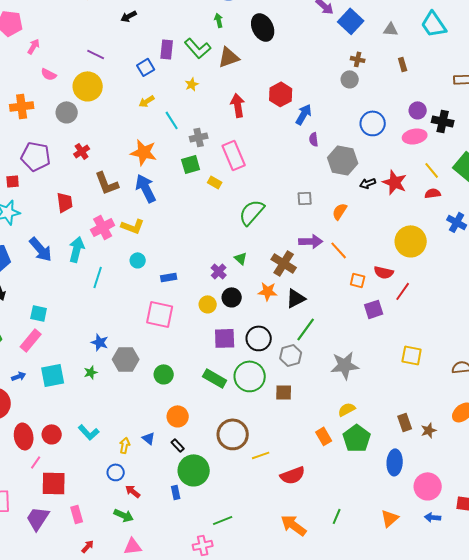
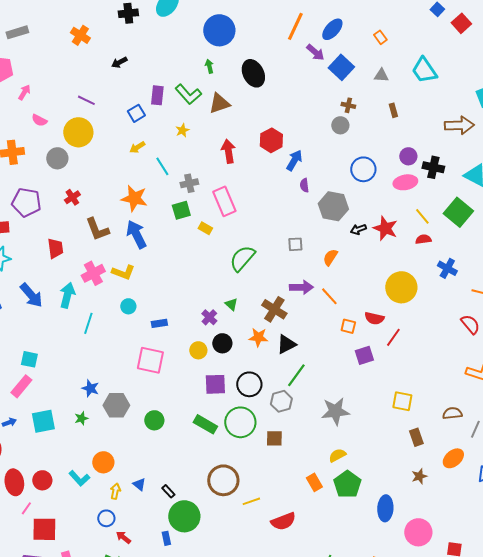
orange circle: (178, 416) -> (103, 462), moved
brown rectangle: (405, 422) -> (416, 437), moved

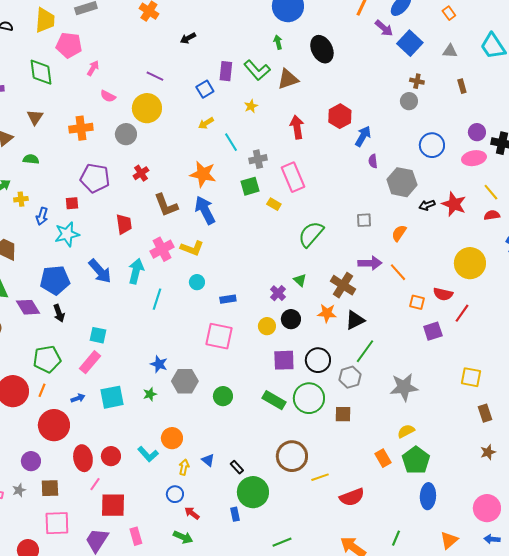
blue ellipse: (385, 508) -> (428, 496), moved

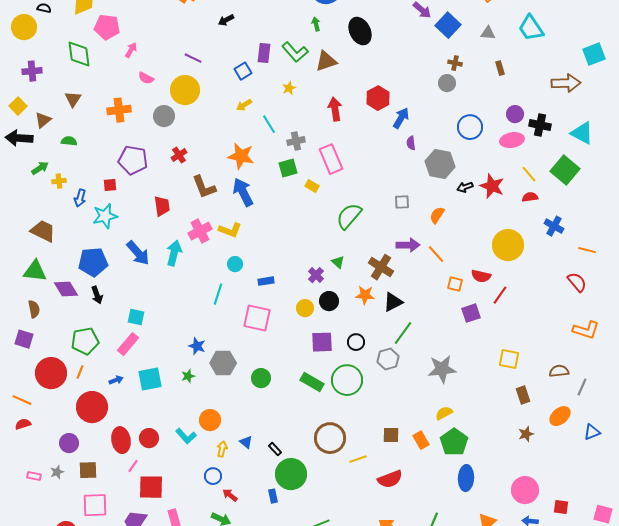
cyan line: (157, 299) -> (218, 294), moved
black circle: (318, 360) -> (356, 342), size x0.7
brown square: (343, 414) -> (391, 435), moved

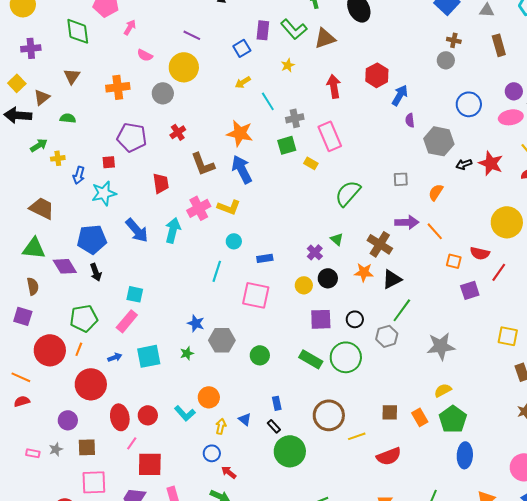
brown rectangle: (500, 68) -> (499, 45), size x1.5
blue rectangle: (273, 496) -> (277, 403), moved

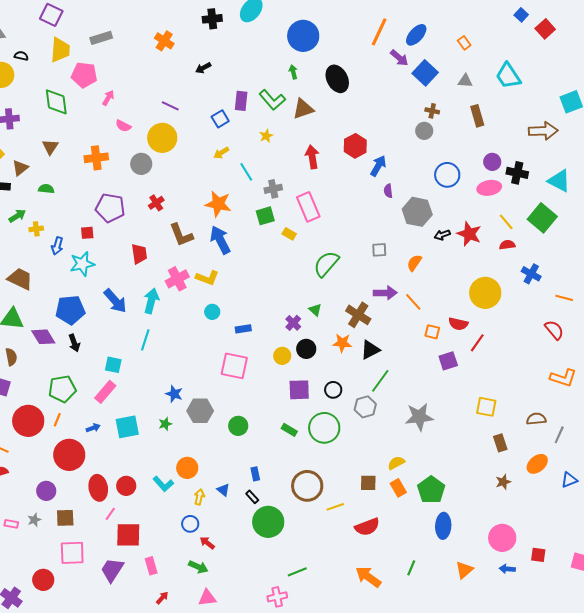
cyan line: (217, 271) -> (145, 340), moved
green rectangle: (311, 359) -> (289, 430), size x0.7
yellow semicircle: (443, 390) -> (396, 463), moved

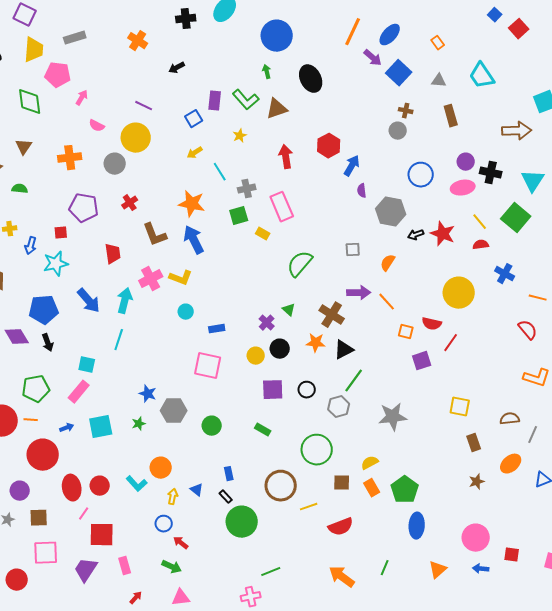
cyan triangle: (559, 181) -> (533, 181), turned 35
orange line: (57, 420) -> (31, 420), turned 72
green circle: (324, 428) -> (317, 450), moved

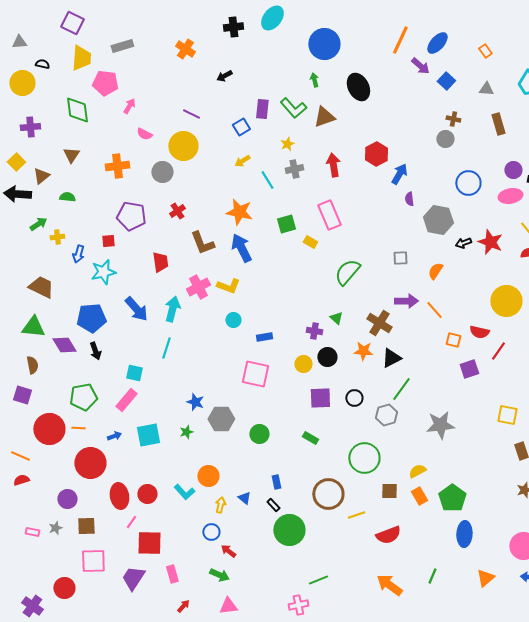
blue square: (399, 73) -> (446, 81), size x0.7
gray cross: (247, 189) -> (294, 169), moved
purple cross: (267, 323) -> (314, 331), turned -35

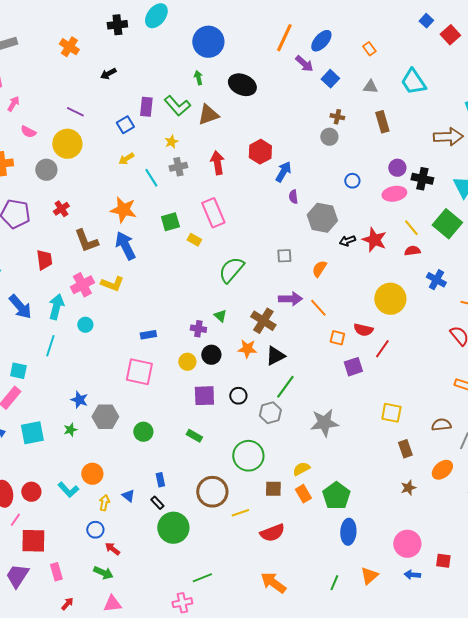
black ellipse: (358, 87) -> (242, 85), turned -40
blue circle: (468, 183) -> (352, 181), size x0.6
cyan circle: (233, 320) -> (85, 325), moved
green line: (432, 576) -> (334, 583), moved

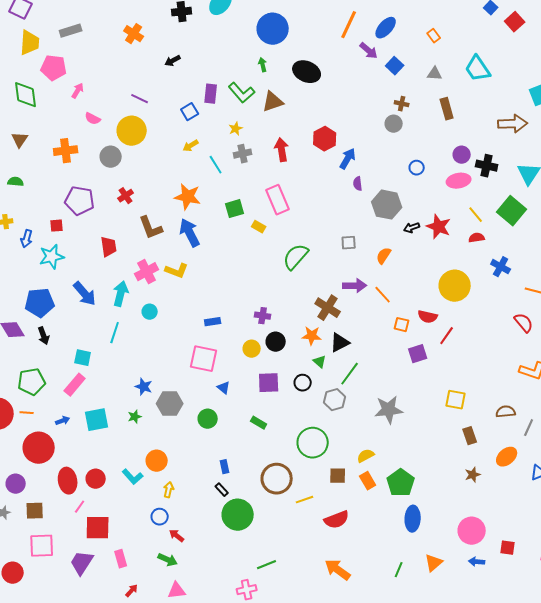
green triangle: (220, 316) -> (320, 362), moved
blue triangle: (128, 496) -> (224, 388), moved

